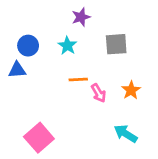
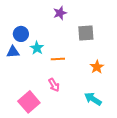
cyan star: (67, 46) -> (37, 48), moved
pink arrow: (99, 93) -> (54, 85), moved

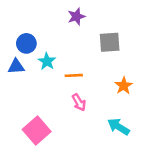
pink arrow: (54, 85) -> (79, 102), moved

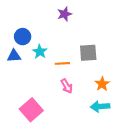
gray square: (110, 42) -> (88, 53), moved
orange star: (124, 86) -> (102, 84), moved
cyan arrow: (119, 127) -> (100, 106), turned -36

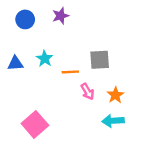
purple star: (65, 14) -> (61, 16), moved
blue circle: (23, 37) -> (25, 19), moved
pink arrow: (67, 86) -> (87, 91), moved

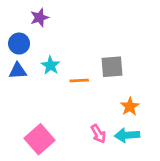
purple star: (61, 16) -> (40, 18), moved
blue circle: (25, 19) -> (19, 44), moved
pink arrow: (87, 91) -> (98, 134), moved

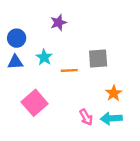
purple star: (40, 18) -> (59, 23), moved
pink square: (40, 139) -> (35, 103), moved

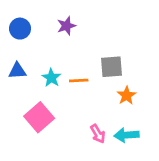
blue circle: (17, 38) -> (20, 29), moved
cyan star: (44, 57) -> (51, 78), moved
orange star: (114, 93) -> (126, 95), moved

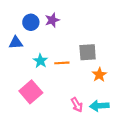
blue circle: (20, 29) -> (31, 22), moved
blue triangle: (17, 71) -> (16, 43), moved

